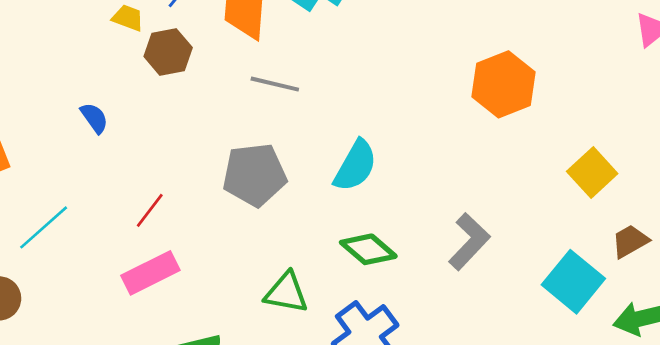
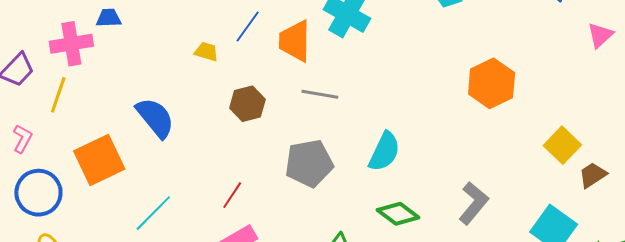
brown hexagon: (168, 52) -> (247, 104), moved
blue semicircle: (94, 118) -> (155, 118), moved, size x1.8
brown trapezoid: (630, 241) -> (593, 175), moved

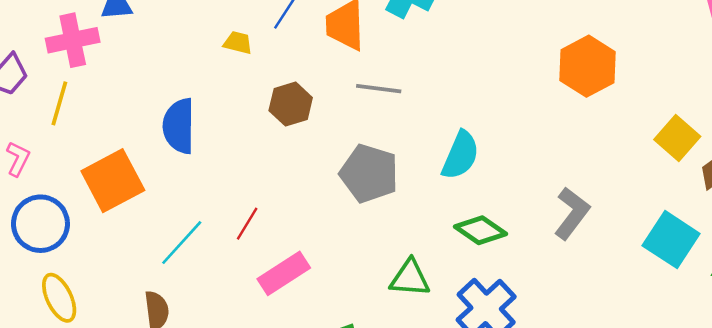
blue semicircle: (155, 118) -> (179, 126), turned -138
gray pentagon: (309, 163) -> (369, 173), turned 30
red line: (232, 195) -> (247, 224), moved

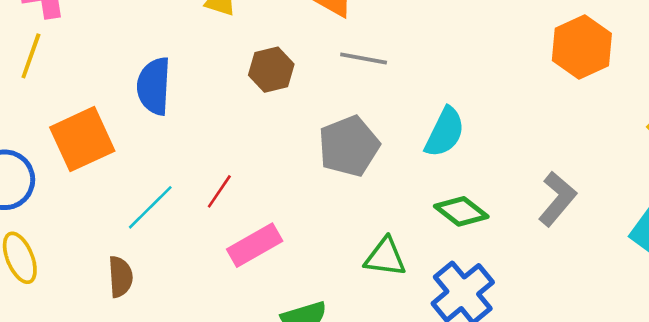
gray pentagon: (369, 173) -> (349, 146), turned 30

